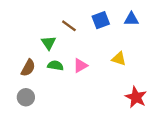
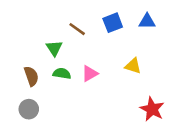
brown semicircle: (28, 68) -> (31, 76), turned -48

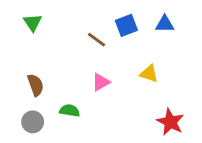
brown line: (77, 29) -> (97, 40), moved
green triangle: (54, 48) -> (33, 23), moved
green semicircle: (62, 74) -> (70, 111), moved

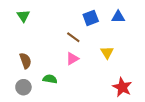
brown line: (97, 40) -> (73, 37), moved
yellow triangle: (149, 74) -> (107, 53), turned 40

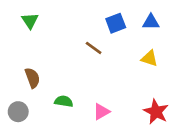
yellow triangle: (107, 53) -> (150, 58), moved, turned -40
pink triangle: (72, 59) -> (101, 112), moved
gray circle: (23, 87) -> (18, 112), moved

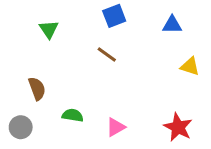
green triangle: (30, 21) -> (49, 29), moved
blue square: (116, 23) -> (114, 16), moved
yellow triangle: (150, 58) -> (190, 66), moved

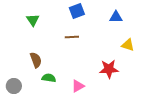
brown line: (107, 54) -> (72, 37), turned -40
brown semicircle: (37, 89) -> (36, 60), moved
red star: (178, 127) -> (109, 69), moved, turned -30

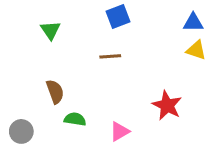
blue triangle: (116, 17) -> (193, 23), moved
yellow triangle: (128, 45) -> (196, 50), moved
red star: (109, 69) -> (167, 105), turned 30

